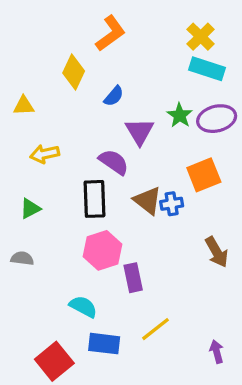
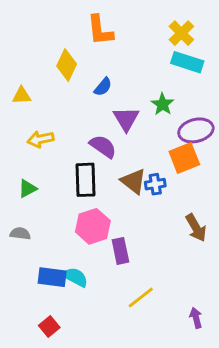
orange L-shape: (111, 33) -> (100, 30), turned 120
purple ellipse: (217, 119) -> (196, 130), moved
blue rectangle: (104, 344) -> (52, 277), moved
red square: (54, 361) -> (49, 327), size x0.6

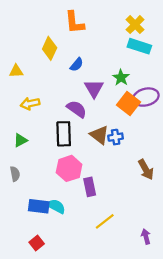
orange square: (184, 158) -> (129, 104), moved, turned -30
gray semicircle: (20, 234) -> (15, 174), turned 72

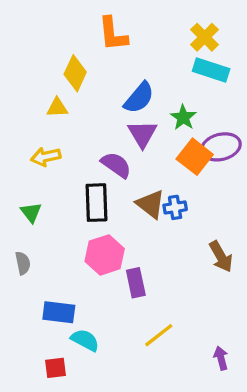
blue semicircle: (77, 65) -> (139, 98), moved, size x1.5
yellow triangle: (16, 71) -> (57, 108), moved
green triangle: (20, 140) -> (31, 212), turned -40
cyan semicircle: (56, 206) -> (85, 340), moved
red square: (37, 243) -> (56, 368), turned 32

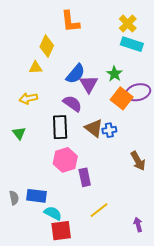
blue semicircle: (139, 98) -> (75, 74), moved
gray semicircle: (23, 263) -> (14, 198), moved
red square: (56, 368) -> (61, 231), moved, size x1.5

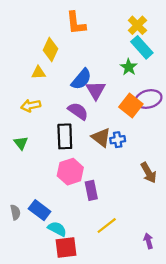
cyan rectangle: (132, 44) -> (142, 47), turned 30
green star: (114, 74) -> (129, 67), moved
blue rectangle: (37, 196) -> (40, 210), turned 30

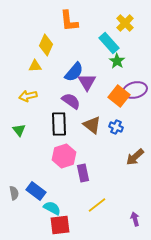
cyan rectangle: (142, 47) -> (109, 43), moved
blue cross: (118, 140) -> (116, 127), moved, turned 32
brown arrow: (148, 173) -> (135, 157), turned 78

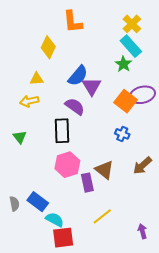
cyan rectangle: (109, 43) -> (131, 46), moved
yellow triangle: (35, 66) -> (37, 79), moved
brown triangle: (92, 125) -> (104, 170), moved

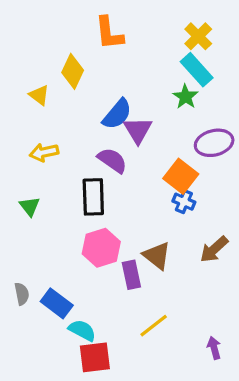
yellow triangle: (37, 79) -> (39, 95), moved, turned 40
orange square: (126, 101) -> (181, 176), moved
gray semicircle: (14, 204) -> (22, 294), moved

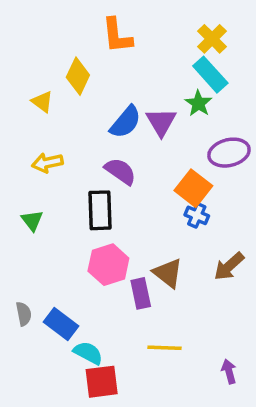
purple triangle: (138, 130) -> (161, 122), moved
yellow line: (154, 326) -> (164, 348), turned 40

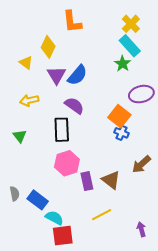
purple triangle: (161, 122) -> (56, 75), moved
brown triangle: (168, 273) -> (111, 180), moved
yellow line: (164, 348) -> (102, 215), turned -30

